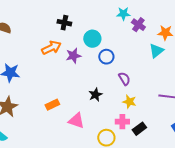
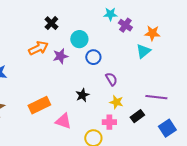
black cross: (64, 23) -> (51, 23), turned 32
orange rectangle: (52, 105) -> (39, 105), size x1.5
black rectangle: (139, 129) -> (137, 116), moved

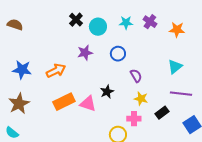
cyan star: (110, 14) -> (126, 23), moved
cyan circle: (79, 39) -> (98, 27), moved
orange arrow: (38, 48) -> (56, 71), moved
cyan triangle: (143, 51) -> (175, 67), moved
pink triangle: (63, 121) -> (88, 104), moved

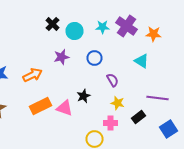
purple cross: (150, 22) -> (126, 26), size x1.5
cyan triangle: (175, 67) -> (142, 61), moved, turned -49

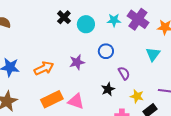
purple star: (62, 57) -> (77, 62), moved
cyan triangle: (142, 61) -> (153, 54), turned 35
black star: (84, 96) -> (108, 89), moved
yellow star: (118, 103) -> (137, 96), moved

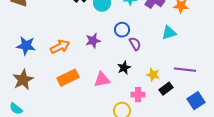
cyan triangle: (153, 54) -> (169, 33), turned 35
purple semicircle: (124, 73) -> (135, 44), moved
pink triangle: (76, 101) -> (102, 80), moved, turned -30

